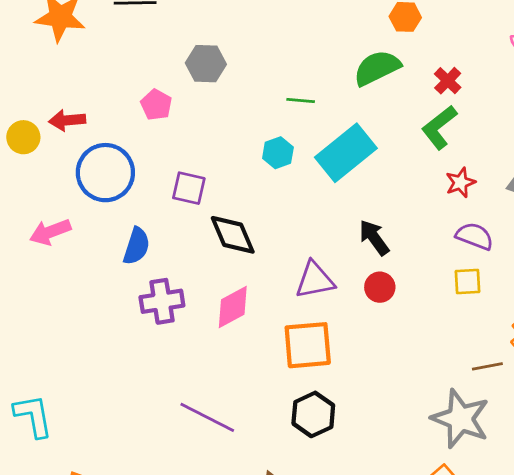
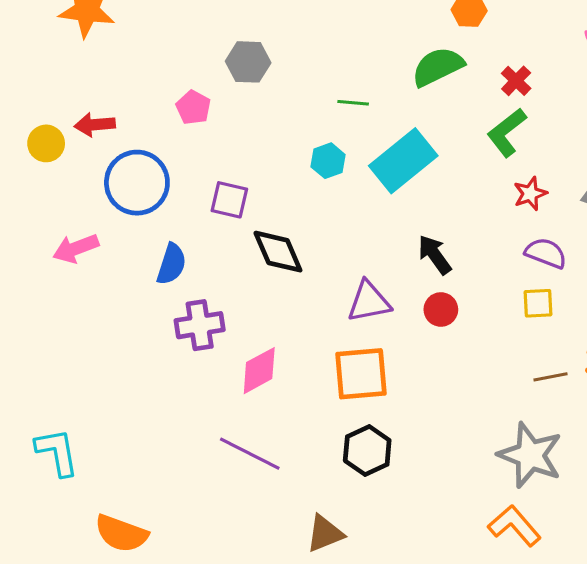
pink diamond: (233, 307) -> (259, 371), moved
brown line: (487, 366) -> (551, 377), moved

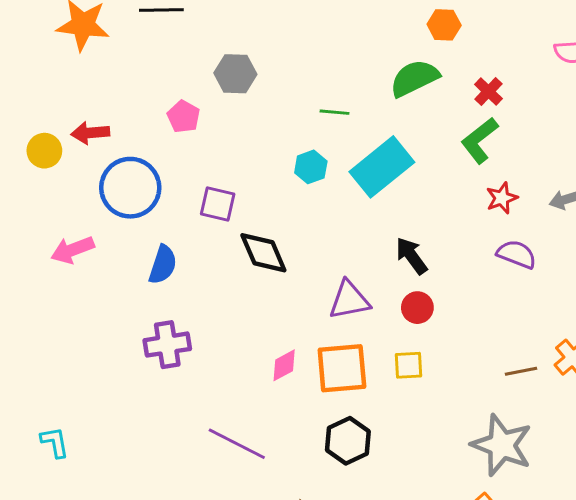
yellow square: (538, 303) -> (409, 365), moved
purple cross: (200, 325) -> (167, 345), moved
pink diamond: (259, 371) -> (284, 365), moved, size x0.7
cyan L-shape: (57, 452) -> (55, 442), size x0.7

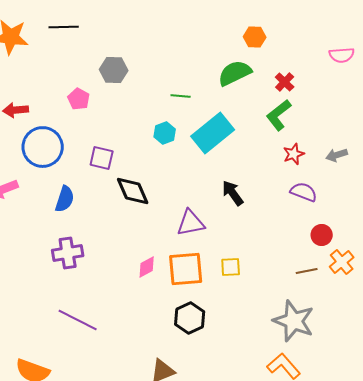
red circle: (417, 308) -> (322, 235), moved
purple line: (237, 444) -> (78, 320), moved

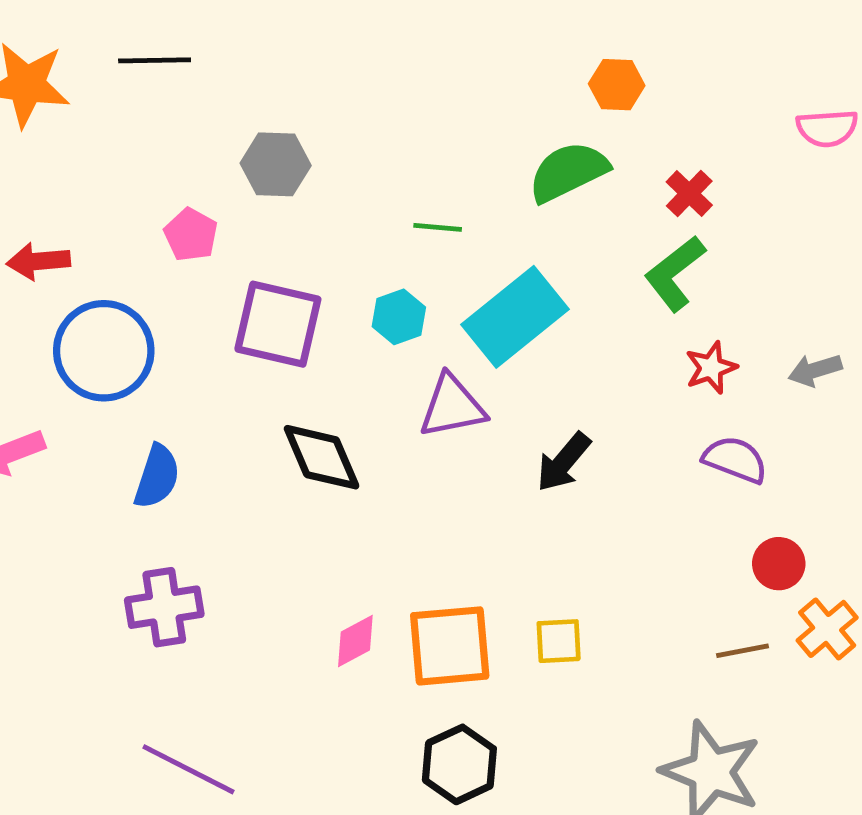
purple square: (102, 158) -> (278, 324), moved, size x1.5
black arrow: (233, 193) -> (563, 462), turned -104
purple triangle: (191, 223) -> (452, 406), moved

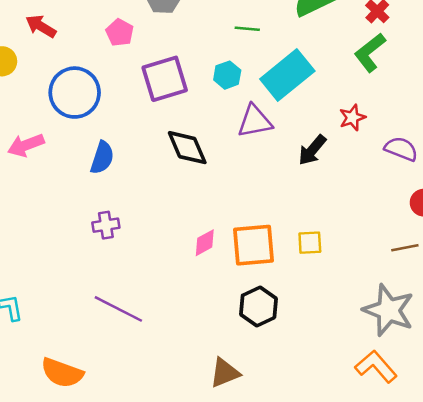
red arrow: (38, 261) -> (41, 26), moved, turned 36
purple square: (278, 324) -> (165, 79), turned -30
red star: (711, 368) -> (352, 118), moved
purple cross: (164, 607) -> (106, 225), size x0.7

